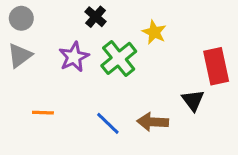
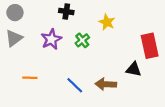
black cross: (96, 17) -> (66, 11), turned -32
green cross: (119, 58) -> (82, 40), size x0.6
black triangle: (193, 100) -> (134, 69), turned -42

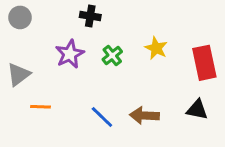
yellow star: (107, 22) -> (156, 48), moved
gray triangle: (14, 38) -> (19, 75), moved
black triangle: (134, 69) -> (197, 110), moved

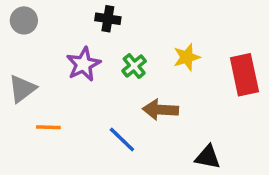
yellow star: (156, 48) -> (187, 57), turned 30
black triangle: (197, 110) -> (208, 157), moved
brown arrow: (144, 116) -> (160, 110), moved

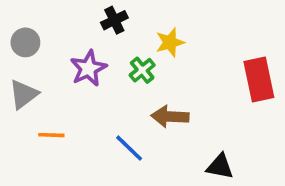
black cross: (108, 19) -> (114, 20), turned -35
gray circle: (24, 20) -> (25, 42), moved
yellow star: (187, 57) -> (170, 42), moved

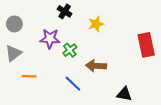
black cross: (114, 20) -> (65, 11), turned -32
purple star: (88, 68) -> (50, 39), turned 30
green cross: (142, 70) -> (70, 50), moved

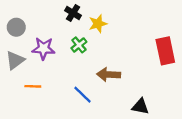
yellow star: (96, 24) -> (98, 24), moved
purple star: (50, 39) -> (43, 48), moved
green cross: (70, 50) -> (79, 45), moved

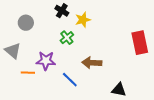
gray circle: (16, 27) -> (26, 23), moved
purple star: (43, 48) -> (46, 61), moved
gray triangle: (15, 60) -> (13, 51), turned -42

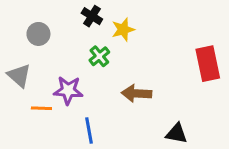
blue line: (70, 80) -> (89, 130), moved, turned 36

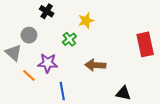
black cross: (92, 16) -> (47, 11), moved
gray circle: (38, 34) -> (29, 35), moved
orange line: (41, 108) -> (29, 76), turned 40

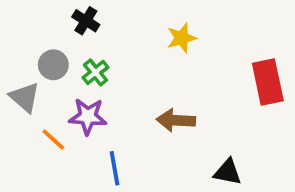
yellow star: (86, 21) -> (182, 38), moved
green cross: (69, 39) -> (95, 72), moved

